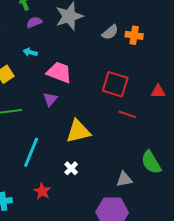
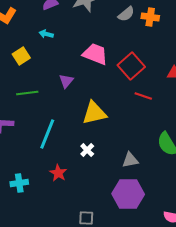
pink trapezoid: (59, 72) -> (95, 54), moved
red square: (115, 84) -> (131, 66), turned 32
gray triangle: (124, 179) -> (130, 160), moved

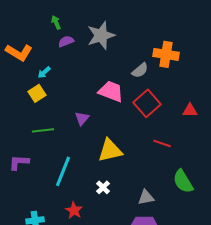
gray semicircle: (126, 14) -> (140, 70), moved
orange cross: (150, 17) -> (166, 54), size x1.4
cyan arrow: (46, 34) -> (44, 72), moved, turned -56
red line: (143, 96) -> (162, 143), moved

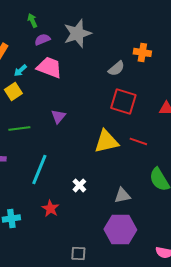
orange cross: (166, 54) -> (142, 52), size x0.7
pink trapezoid: (111, 91) -> (49, 67), moved
red square: (147, 103) -> (123, 101), turned -32
yellow triangle: (110, 150) -> (106, 141), moved

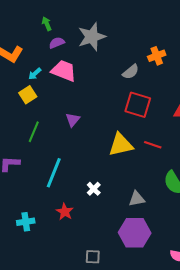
orange cross: (142, 52) -> (157, 56), turned -30
green line: (19, 128) -> (34, 132), turned -60

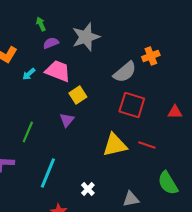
gray semicircle: (131, 72) -> (125, 72), size x1.4
yellow square: (28, 95) -> (78, 95), moved

